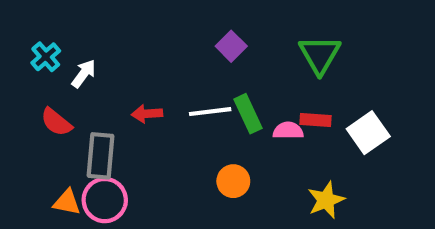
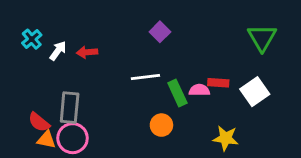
green triangle: (320, 55) -> (262, 38), moved
red arrow: (147, 114) -> (87, 52), moved
green rectangle: (248, 114) -> (177, 93), moved
red semicircle: (56, 122) -> (39, 122), moved
yellow star: (326, 200) -> (226, 138), turned 30

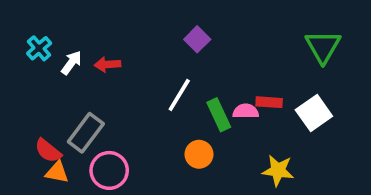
white line: (145, 77) -> (179, 95), turned -52
gray rectangle: (70, 108) -> (86, 133), turned 32
pink circle: (73, 138) -> (109, 170), moved

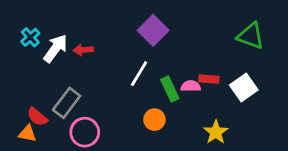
purple square: (197, 39) -> (153, 30), size x1.5
green triangle: (323, 46) -> (251, 36), turned -40
white arrow: (71, 63) -> (55, 48), size x1.5
yellow star: (278, 170) -> (216, 132), turned 30
orange triangle: (57, 172) -> (28, 134), moved

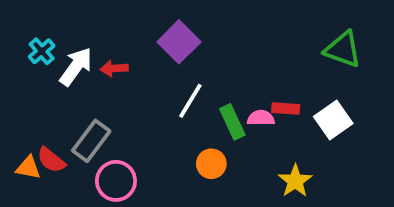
purple square: (153, 30) -> (179, 42), moved
orange triangle: (28, 134) -> (28, 168), moved

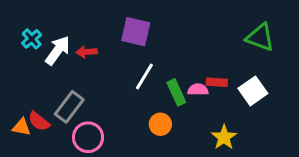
purple square: (179, 42) -> (136, 32), turned -32

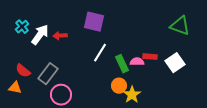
red semicircle: (39, 121) -> (23, 71), moved
orange circle: (160, 124) -> (119, 86), moved
yellow star: (224, 137) -> (132, 95), moved

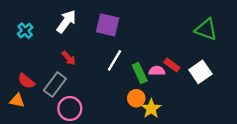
white arrow: (40, 35) -> (66, 21), moved
red arrow: (60, 36) -> (69, 58), moved, turned -128
red rectangle: (150, 57) -> (172, 65), turned 32

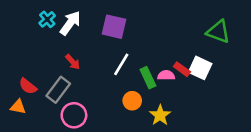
cyan cross: (25, 31) -> (47, 19), moved
white square: (200, 72) -> (200, 68), moved, turned -30
orange circle: (136, 98) -> (132, 101), moved

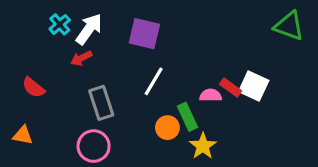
green triangle: (218, 32) -> (289, 26), moved
red arrow: (73, 62) -> (81, 58), moved, turned 105
green rectangle: (148, 78) -> (187, 117), moved
red semicircle: (28, 86) -> (34, 88), moved
gray rectangle: (58, 90) -> (101, 103), moved, turned -55

